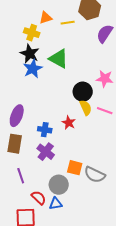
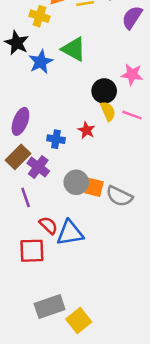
black star: (30, 54) -> (17, 43), moved
brown rectangle: (15, 144) -> (18, 157), turned 36
purple cross: (46, 152) -> (38, 167), moved
gray circle: (59, 185) -> (76, 182), moved
blue triangle: (56, 204) -> (70, 233), size x1.6

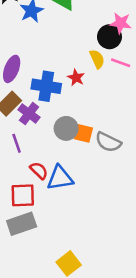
black circle: (104, 91) -> (109, 37), moved
blue cross: (56, 139) -> (46, 86), size x1.6
gray rectangle: (50, 307) -> (22, 224), moved

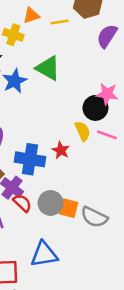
red semicircle: (39, 171) -> (22, 203), moved

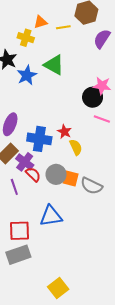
yellow semicircle: (83, 131) -> (76, 147), moved

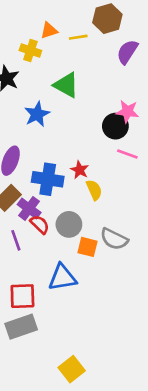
blue star: (27, 75) -> (37, 114), moved
orange square: (71, 179) -> (88, 247), moved

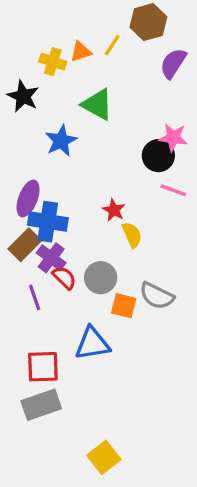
orange triangle: (49, 31) -> (81, 52), moved
yellow line: (78, 37) -> (112, 45), turned -48
blue cross: (48, 179) -> (48, 222), moved

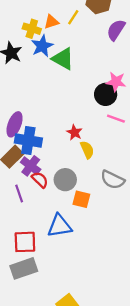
blue star: (61, 141) -> (42, 46), moved
gray semicircle: (157, 296) -> (112, 180), moved

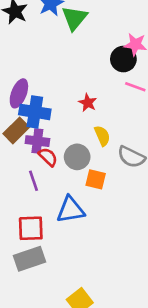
green triangle: (63, 59) -> (74, 18), turned 40
yellow semicircle: (87, 150) -> (102, 136), moved
purple cross: (31, 166) -> (37, 141), turned -30
purple line: (19, 194) -> (33, 181), moved

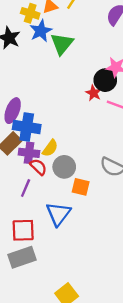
red star: (88, 103) -> (94, 93), moved
yellow semicircle: (102, 136) -> (50, 148), moved, turned 60
purple line: (33, 181) -> (26, 188), turned 42
blue triangle: (70, 210) -> (58, 214), turned -44

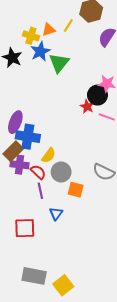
purple cross: (29, 153) -> (20, 165), moved
purple line: (26, 188) -> (40, 191), moved, turned -35
blue triangle: (58, 214) -> (56, 214), size x0.6
gray rectangle: (22, 257) -> (34, 276), moved, turned 30

